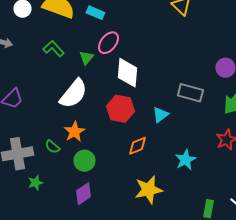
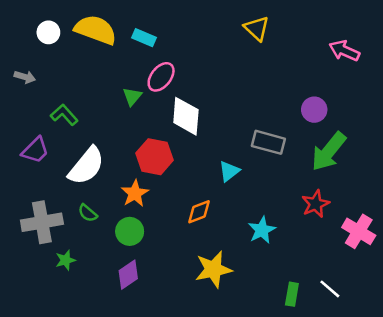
green L-shape: (53, 49) -> (64, 115), moved
white semicircle: (73, 94) -> (86, 166), moved
red hexagon: (120, 109) -> (154, 157), moved
orange star: (74, 132) -> (135, 193), moved

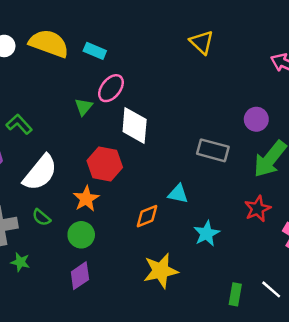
cyan triangle: (229, 171) -> (178, 194), moved, turned 50
green star: (65, 260) -> (20, 262), turned 30

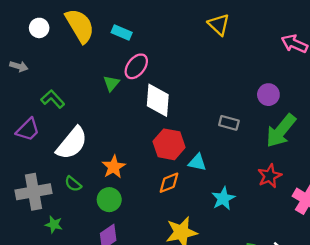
yellow semicircle: (49, 43) -> (80, 26), turned 39
gray rectangle: (213, 150) -> (229, 123), size x0.7
red hexagon: (105, 164) -> (169, 144), moved

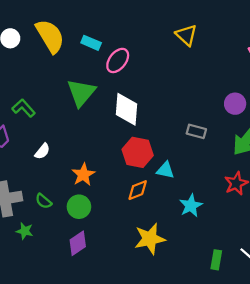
pink ellipse: (136, 66) -> (118, 60), moved
green triangle: (111, 83) -> (81, 93), size x1.8
white semicircle: (72, 143) -> (42, 151), size x0.5
green semicircle: (73, 184) -> (43, 201), moved

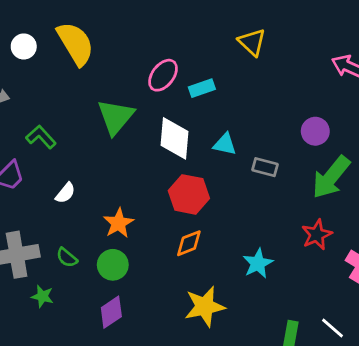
cyan rectangle: (91, 43) -> (202, 88), moved, turned -42
cyan triangle: (165, 170) -> (225, 144), moved

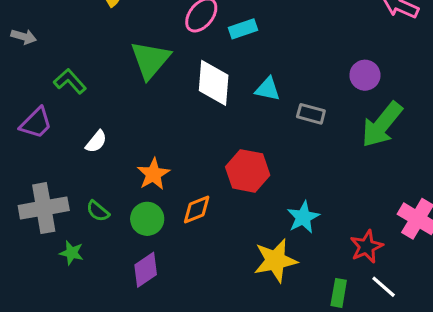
red hexagon: (189, 194) -> (248, 171), moved
red star: (317, 235) -> (367, 247), moved
orange diamond: (189, 243) -> (197, 210), moved
yellow star: (205, 306) -> (275, 261), moved

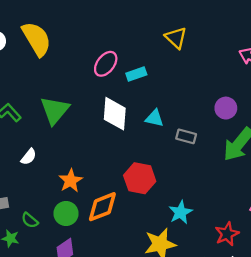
green triangle: (150, 60) -> (55, 110), moved
orange diamond: (197, 210) -> (102, 207), size x1.4
green semicircle: (98, 211) -> (30, 220), moved

